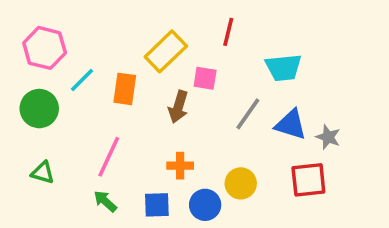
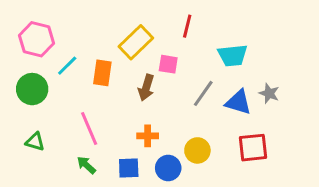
gray star: (328, 137) -> (269, 93), moved
pink line: (109, 157) -> (89, 129), turned -48

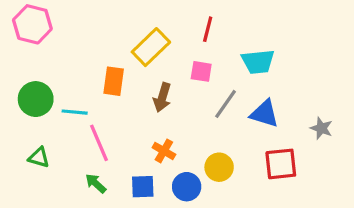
pink hexagon: (37, 39) -> (32, 24), moved
pink square: (168, 64) -> (201, 71), moved
cyan line: (67, 66) -> (75, 112), moved, turned 50
gray star: (269, 93) -> (321, 128), moved
orange cross: (148, 136) -> (164, 151), turned 30

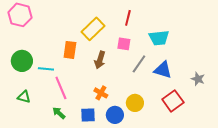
red square: (281, 164) -> (173, 101), turned -30

